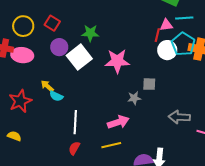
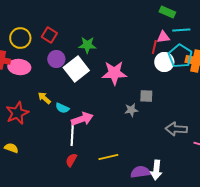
cyan semicircle: (56, 96) -> (62, 108), moved
pink arrow: (118, 122) -> (82, 119), moved

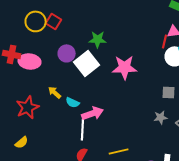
red square: (49, 35) -> (54, 21), moved
yellow circle: (20, 38) -> (36, 21), moved
gray square: (146, 96) -> (169, 92), moved
gray star: (131, 110) -> (161, 117), moved
yellow semicircle: (11, 148) -> (22, 142), turned 120

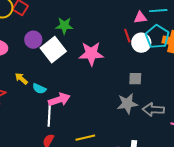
red line: (165, 41) -> (127, 36), moved, turned -32
gray star: (161, 117) -> (127, 104), size x1.5

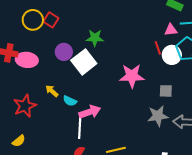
pink star: (91, 54) -> (132, 76), moved

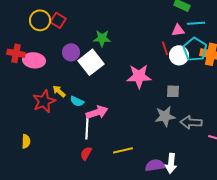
red star: (25, 106) -> (44, 101), moved
yellow semicircle: (19, 141) -> (26, 141), turned -48

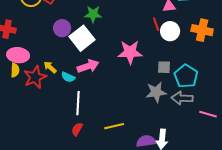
cyan pentagon: (195, 49) -> (186, 76), moved
pink ellipse: (34, 60) -> (18, 55), moved
pink arrow: (97, 112) -> (88, 66), moved
yellow semicircle: (26, 141) -> (15, 70), moved

